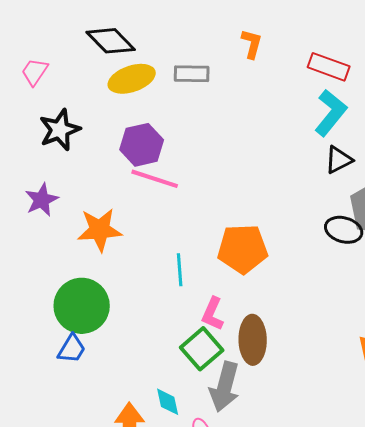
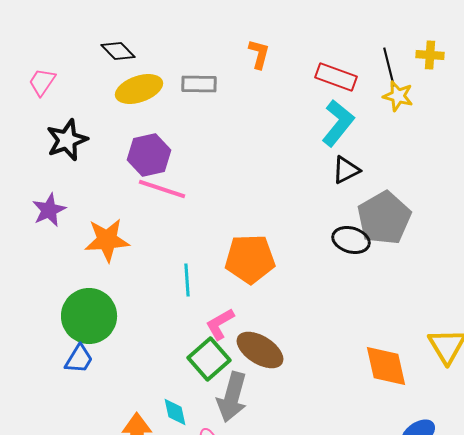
black diamond: (111, 41) -> (118, 51), size x0.7
pink L-shape: (213, 314) -> (220, 324), turned 36
brown ellipse: (253, 340) -> (260, 350), turned -57

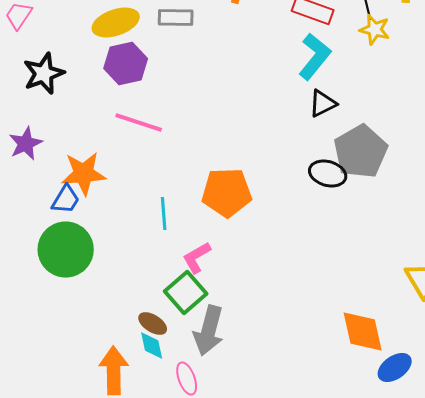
purple hexagon: (149, 155) -> (126, 64), moved
brown ellipse: (260, 350) -> (153, 324), moved, size x0.6
blue trapezoid: (79, 359) -> (66, 200), moved
orange diamond: (386, 366) -> (363, 332), moved

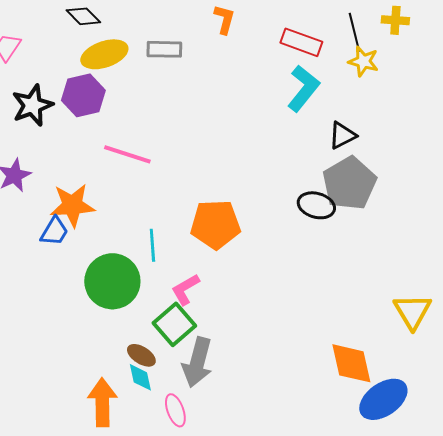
purple hexagon: (126, 64) -> (83, 95), moved
black triangle: (323, 104) -> (342, 135), moved
green circle: (66, 250) -> (112, 281), moved
blue ellipse: (395, 368) -> (383, 399), size x1.4

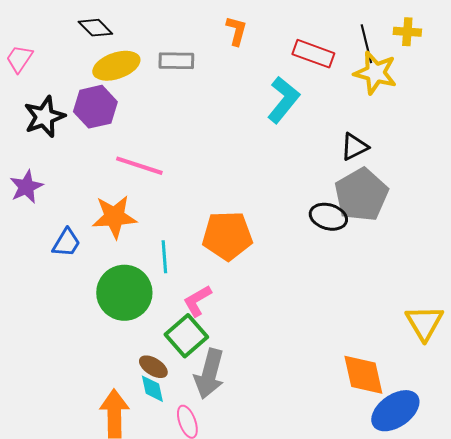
yellow star: (363, 61) -> (375, 73), size x1.4
cyan L-shape: (303, 88) -> (283, 100), moved
orange star: (72, 205) -> (114, 217), moved

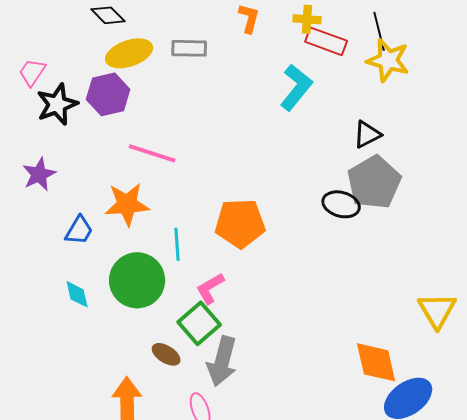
yellow cross: (407, 32) -> (307, 19), moved
pink trapezoid: (19, 59) -> (32, 72), moved
cyan diamond: (152, 389) -> (77, 294), moved

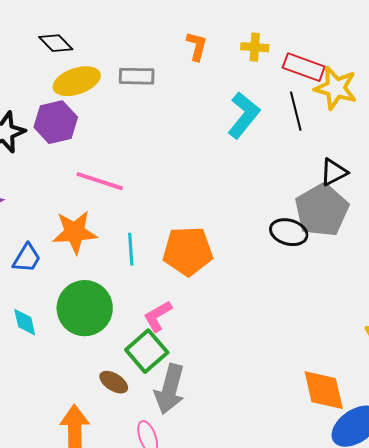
black line: (379, 31) -> (296, 111), moved
red rectangle: (326, 41) -> (304, 67), moved
black triangle: (367, 134) -> (334, 172), moved
cyan line: (177, 244) -> (131, 249), moved

